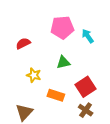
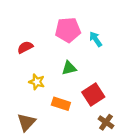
brown cross: (86, 110) -> (106, 122), moved

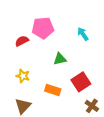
pink pentagon: (68, 30) -> (43, 28), moved
yellow star: (37, 82) -> (23, 76), moved

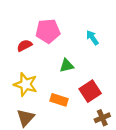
yellow star: (23, 76) -> (26, 84), size x1.5
brown cross: (92, 106) -> (102, 118), turned 32

